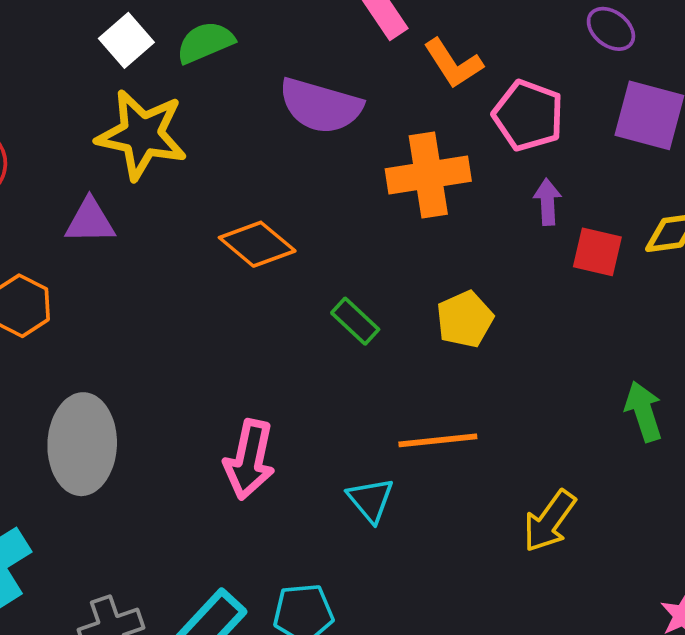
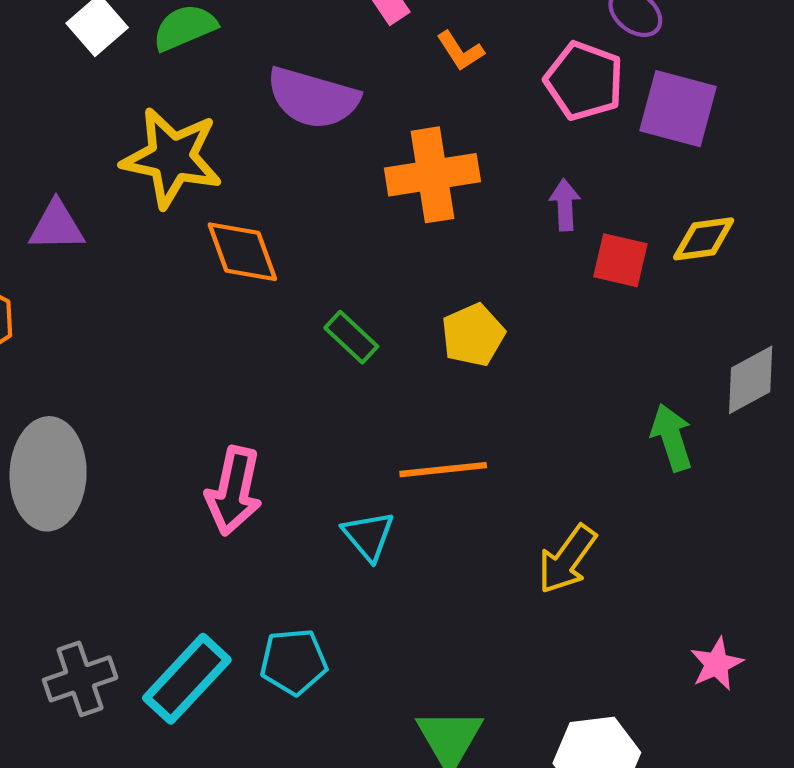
orange L-shape: (453, 63) -> (460, 51), size x0.7
pink pentagon: (528, 115) -> (584, 81), moved
yellow star: (142, 135) -> (172, 158), moved
orange diamond: (257, 244) -> (242, 252), turned 30

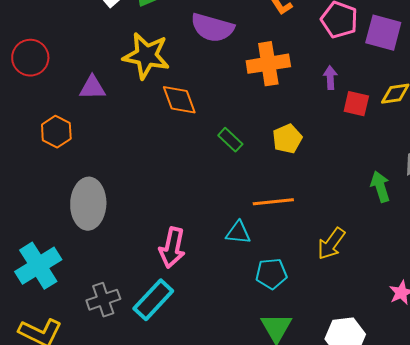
pink arrow: (234, 491) -> (172, 248), moved
cyan triangle: (368, 536) -> (238, 233), turned -44
cyan pentagon: (294, 662) -> (271, 274), moved

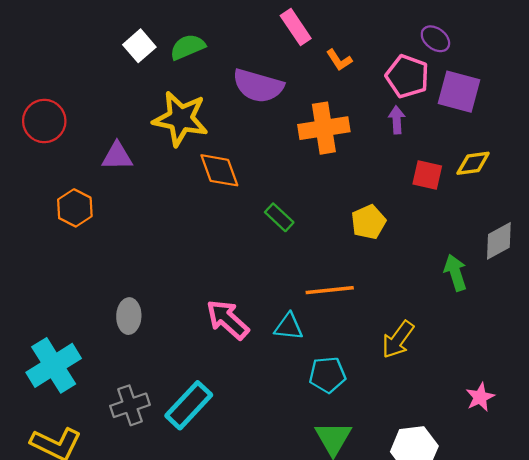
purple arrow: (330, 78) -> (397, 120), moved
yellow pentagon: (287, 139) -> (368, 222), moved
gray ellipse: (88, 204) -> (129, 316), moved, size x0.6
pink arrow: (172, 248) -> (228, 320), moved, turned 120

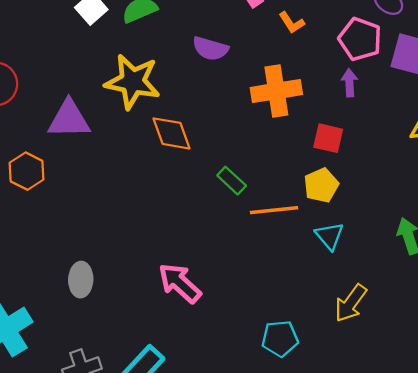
purple semicircle: (258, 86) -> (210, 49), size x0.7
purple triangle: (117, 156) -> (69, 119), size x1.4
red square: (427, 175) -> (328, 138), moved
orange line: (330, 290) -> (274, 210), moved
cyan triangle: (289, 327) -> (329, 236), moved, turned 44

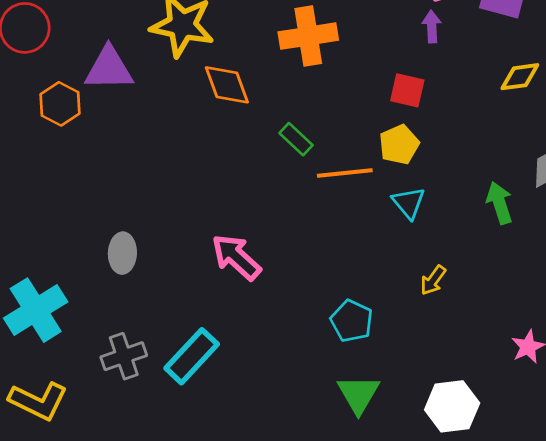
orange cross: (276, 91) -> (308, 36), moved
orange hexagon: (27, 171) -> (60, 104), moved
yellow arrow: (351, 303) -> (433, 280), size x0.7
cyan pentagon: (280, 338) -> (352, 321), turned 30

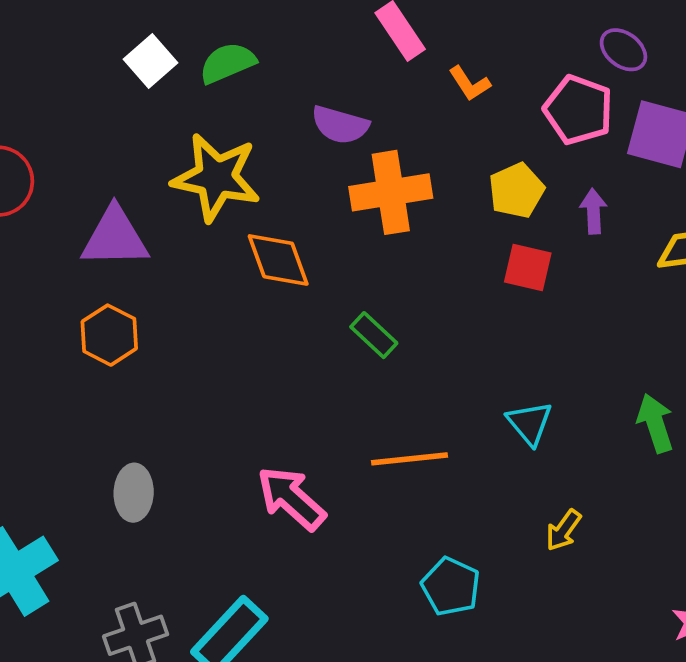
purple arrow: (432, 27) -> (593, 211), moved
orange hexagon: (60, 104) -> (109, 335), moved
yellow pentagon: (399, 145) -> (516, 191), moved
orange line: (345, 173) -> (410, 459), moved

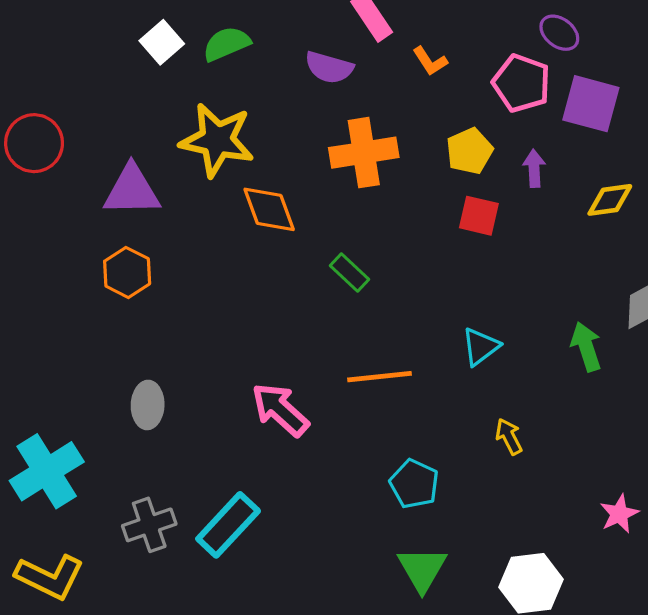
purple semicircle: (340, 125) -> (329, 67), moved
cyan triangle: (530, 423) -> (480, 347), turned 33
yellow arrow: (563, 530) -> (509, 437), turned 117

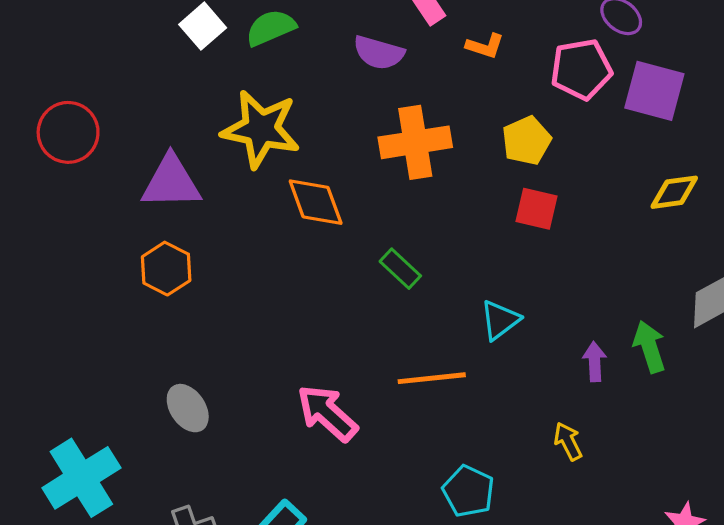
orange L-shape: (430, 61) -> (485, 46), turned -39
pink pentagon: (521, 83) -> (581, 69), turned -30
purple arrow: (534, 168) -> (595, 362), moved
cyan triangle: (480, 347) -> (500, 320), moved
gray ellipse: (148, 405) -> (188, 408), turned -36

